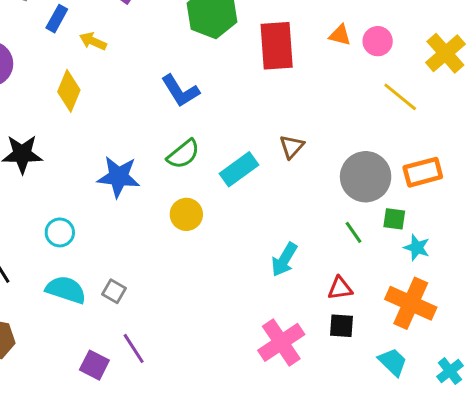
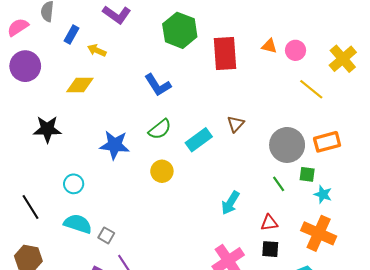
yellow diamond: (69, 91) -> (80, 85), turned 68
gray square: (114, 291) -> (106, 235), moved

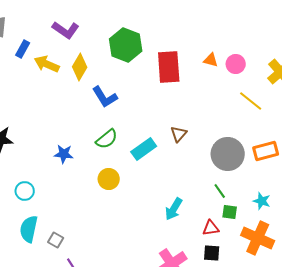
yellow arrow: (97, 50) -> (47, 64), size x1.4
yellow diamond: (80, 85) -> (80, 67), moved, turned -60
blue star: (115, 145) -> (64, 154), size x0.7
green square: (307, 174) -> (230, 212), moved
cyan semicircle: (78, 224) -> (29, 229), turned -96

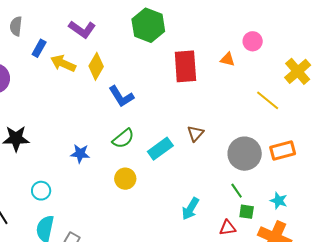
green hexagon: (126, 45) -> (148, 25), moved
pink circle: (236, 64) -> (253, 41), moved

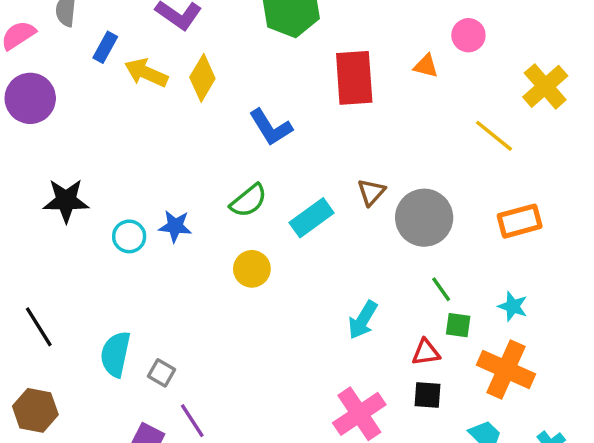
blue L-shape: (121, 96) -> (271, 127), moved
gray circle: (245, 154) -> (424, 218), moved
cyan circle: (41, 191) -> (129, 236), moved

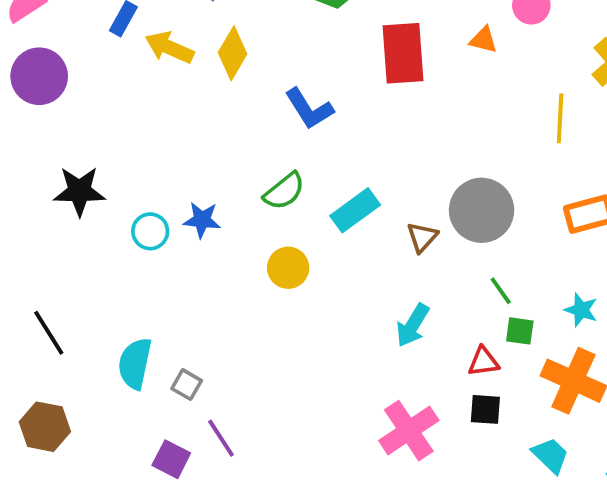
yellow line: (494, 136) -> (560, 118), turned 54
brown triangle: (371, 192) -> (422, 237), moved

